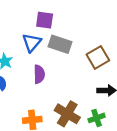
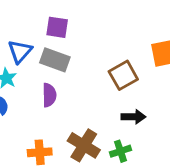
blue triangle: (32, 43) -> (20, 51), moved
gray rectangle: (60, 44) -> (55, 60), moved

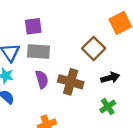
brown cross: (84, 145) -> (71, 82), moved

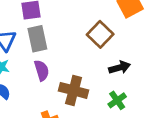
gray rectangle: (38, 51) -> (37, 39), turned 75
brown cross: (71, 82) -> (74, 90), moved

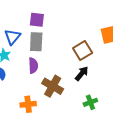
black arrow: (119, 68) -> (82, 73), moved, turned -49
green cross: (117, 100) -> (90, 102), moved

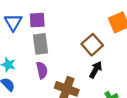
blue triangle: (12, 37) -> (13, 22), moved

